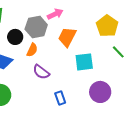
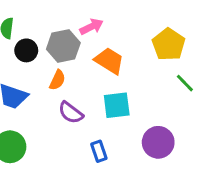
black circle: (15, 37) -> (26, 50), moved
orange trapezoid: (67, 37) -> (109, 61), turned 95
cyan square: (84, 62) -> (117, 105), moved

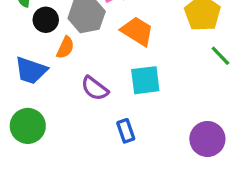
orange semicircle: (57, 80) -> (65, 48), moved
purple circle: (158, 142) -> (207, 139), moved

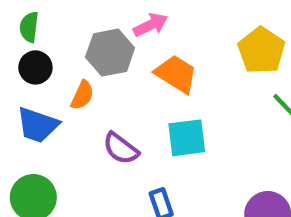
black circle: (46, 20) -> (35, 67), moved

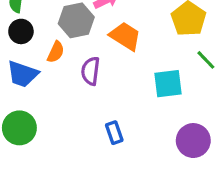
cyan square: (187, 138) -> (168, 84), moved
purple semicircle: (121, 148) -> (91, 71), moved, turned 60

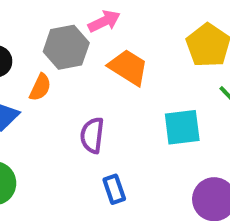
purple semicircle: (91, 71) -> (92, 135), moved

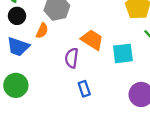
orange trapezoid: (128, 67) -> (92, 40), moved

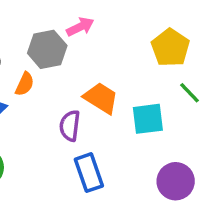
blue rectangle: (84, 89) -> (89, 173), size x1.5

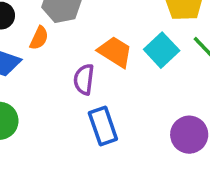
cyan square: (148, 119) -> (162, 50), moved, turned -36

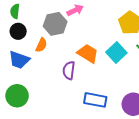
blue rectangle: (103, 126) -> (95, 100), moved, turned -60

